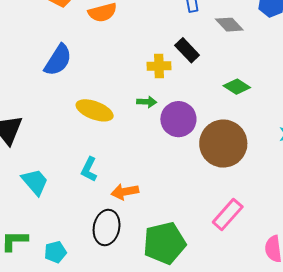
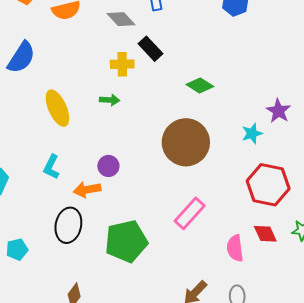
gray diamond: (229, 25) -> (121, 19), moved
yellow ellipse: (95, 110) -> (57, 108), turned 45
purple circle: (178, 119) -> (108, 166), moved, size x0.6

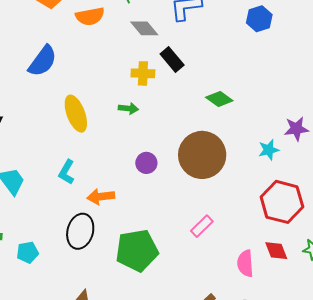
purple star: (278, 111) -> (296, 129), turned 30
purple circle: (108, 166) -> (146, 163), moved
pink rectangle: (190, 213) -> (202, 226), size x0.7

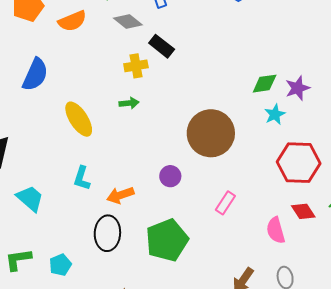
green diamond: (219, 99) -> (265, 84), moved, turned -32
purple circle: (146, 163) -> (170, 176), moved

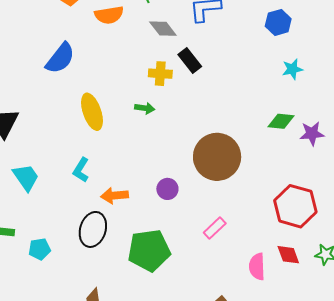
cyan star: (275, 114) -> (292, 69), moved

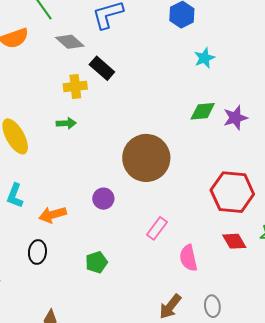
black ellipse: (93, 229) -> (37, 252), size x0.7
green pentagon: (149, 250) -> (96, 262), size x0.5
pink semicircle: (257, 267) -> (188, 258), moved

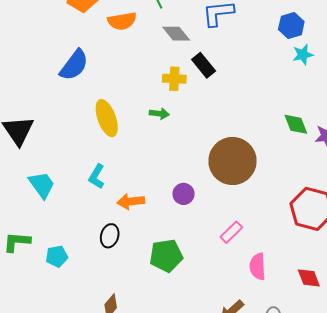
cyan star: (204, 58) -> (303, 55), moved
green diamond: (203, 111) -> (296, 124), turned 64
red diamond: (234, 241) -> (309, 278), moved
green pentagon: (96, 262) -> (166, 256), size x1.5

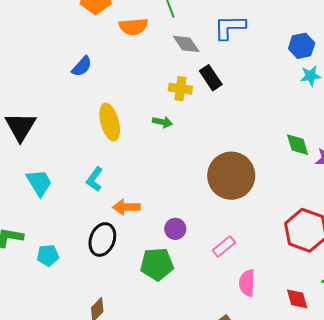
blue semicircle: (74, 65) -> (82, 66), size x0.7
purple circle: (184, 194) -> (175, 229), moved
black ellipse: (110, 236) -> (102, 239), size x1.4

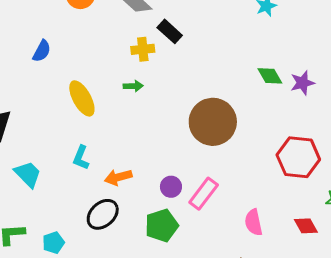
black ellipse: (102, 239) -> (103, 214), turned 40
pink rectangle: (224, 246) -> (204, 194), moved, size x1.4

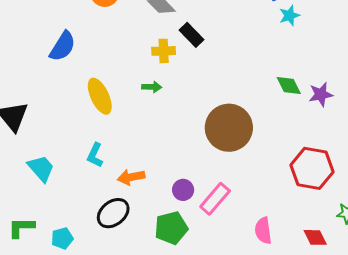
blue semicircle: (42, 51) -> (63, 46), size x1.4

